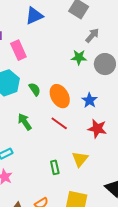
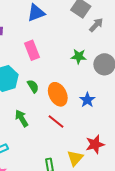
gray arrow: (92, 35) -> (96, 25), moved
pink rectangle: (18, 50) -> (32, 50), moved
red star: (97, 129) -> (95, 144), moved, turned -30

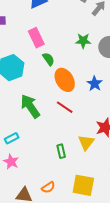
green semicircle: (33, 86) -> (48, 59), moved
green arrow: (22, 118) -> (30, 106), size x1.4

